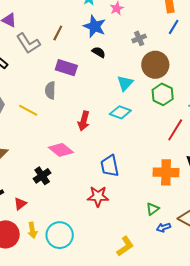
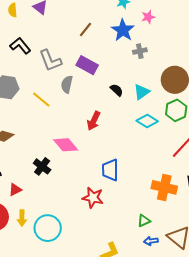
gray cross: (139, 38) -> (140, 51), moved
gray L-shape: (28, 43) -> (50, 61), moved
black semicircle: (99, 52) -> (117, 90), moved
cyan diamond: (120, 112) -> (147, 121), moved
black cross: (42, 176) -> (42, 166), turned -30

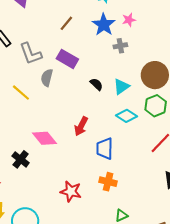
pink star: (148, 17) -> (129, 20), moved
red arrow: (94, 121) -> (81, 126), moved
blue trapezoid: (110, 170) -> (105, 149), moved
orange cross: (164, 187) -> (108, 182), moved, size x0.7

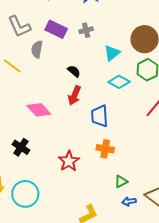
gray cross: (120, 46) -> (86, 30), moved
black semicircle: (96, 84) -> (74, 71), moved
black cross: (21, 159) -> (21, 147), moved
red star: (71, 191) -> (69, 161), turned 30

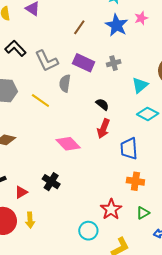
red star: (69, 161) -> (111, 209), moved
green triangle: (121, 182) -> (143, 213), moved
cyan circle: (25, 194) -> (88, 231), moved, size x0.7

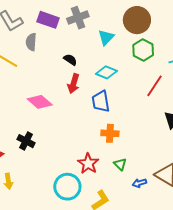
gray cross: (114, 63) -> (78, 18), size x1.5
cyan diamond: (148, 114) -> (106, 72), moved
green triangle: (143, 213) -> (120, 164), turned -40
cyan circle: (88, 231) -> (67, 187), size x1.4

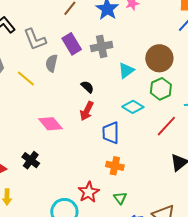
purple rectangle: (48, 20) -> (72, 44), turned 30
cyan diamond: (106, 72) -> (133, 107), moved

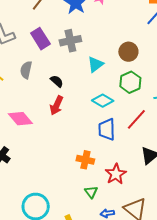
brown circle: (159, 58) -> (128, 52), size x0.7
gray semicircle: (51, 63) -> (26, 70), moved
blue trapezoid: (111, 133) -> (107, 129), moved
red star: (89, 192) -> (116, 174), moved

